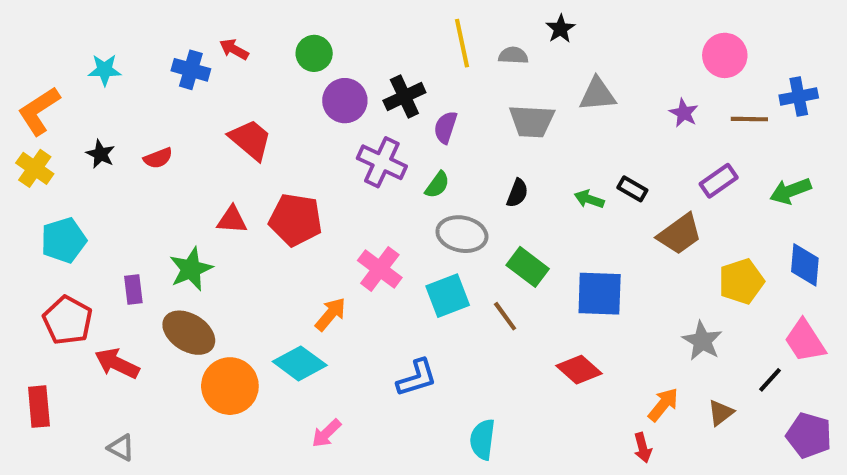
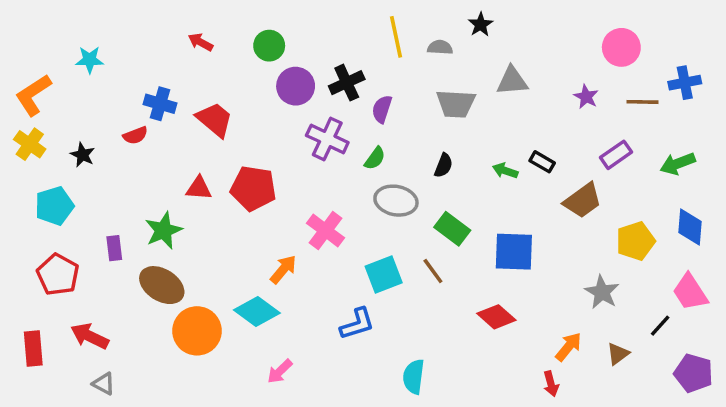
blue cross: (191, 70) -> (160, 104), moved
black star: (101, 154) -> (83, 155), moved
cyan square: (448, 296) -> (384, 275), moved
red arrow: (117, 363) -> (90, 336), moved

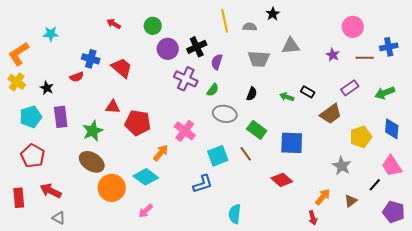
red pentagon: (253, 188) -> (138, 123), moved
purple rectangle: (114, 248) -> (61, 117), moved, size x1.5
pink arrow: (280, 371) -> (146, 211), moved

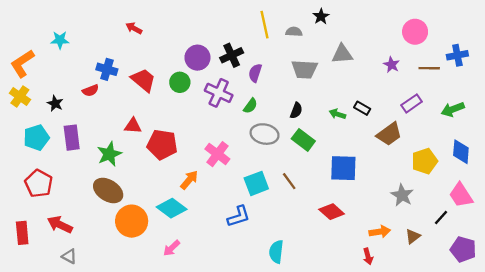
green circle: (153, 26) -> (180, 82), moved
green rectangle: (257, 130) -> (303, 140), moved
orange arrow: (323, 197) -> (380, 232), turned 42

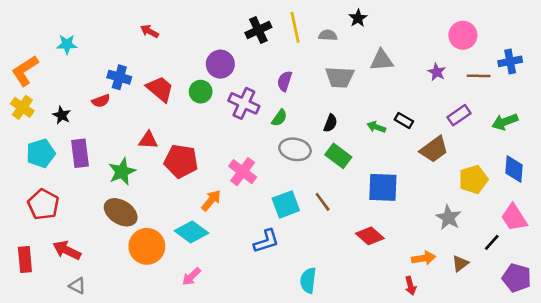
black cross: (232, 55) -> (258, 30), moved

